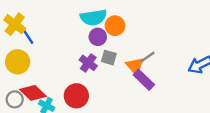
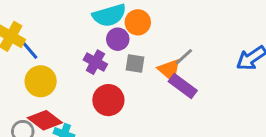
yellow circle: (18, 62) -> (41, 81), moved
purple cross: (88, 63) -> (95, 62), moved
red circle: (76, 96) -> (108, 100), moved

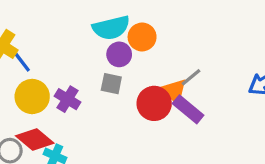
purple cross: (95, 62) -> (68, 99), moved
gray square: (135, 64) -> (111, 84), moved
red circle: (108, 100) -> (154, 103), moved

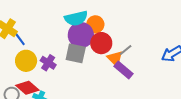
purple circle: (119, 54) -> (81, 35), size x1.6
gray square: (111, 84) -> (76, 53), size x1.5
red circle: (154, 103) -> (101, 43), moved

